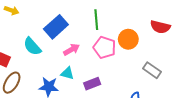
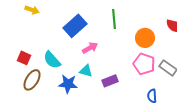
cyan semicircle: (32, 46) -> (52, 60), moved
pink pentagon: (105, 47) -> (144, 64), moved

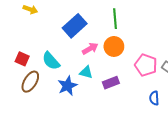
orange circle: (145, 38) -> (114, 46), moved
blue star: (68, 84) -> (67, 86), turned -30

